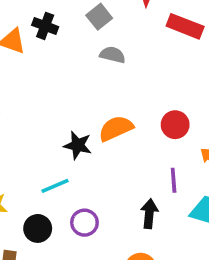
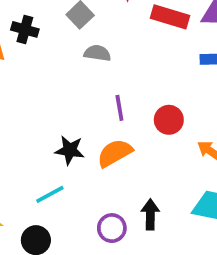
orange semicircle: (116, 128) -> (115, 153), moved
purple line: (174, 180) -> (119, 108), moved
purple circle: (84, 223) -> (112, 228), moved

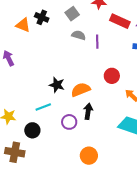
purple line: (119, 108) -> (97, 42), moved
black arrow: (150, 214) -> (88, 111), moved
purple circle: (112, 228) -> (69, 122), moved

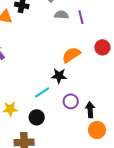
black star: (57, 85) -> (59, 76), moved
orange semicircle: (81, 90) -> (71, 55), moved
black arrow: (88, 111) -> (90, 110), moved

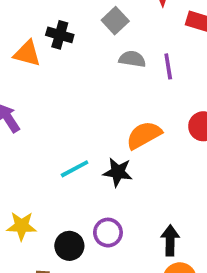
cyan line: (42, 92) -> (75, 169), moved
purple circle: (71, 101) -> (108, 233), moved

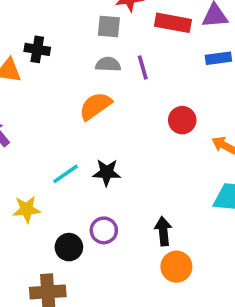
gray square: (115, 21) -> (109, 27), moved, turned -35
orange semicircle: (144, 135) -> (95, 106), moved
yellow star: (22, 226) -> (27, 209), moved

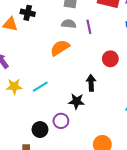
black star: (107, 172) -> (76, 101), moved
yellow star: (27, 209) -> (14, 86), moved
black arrow: (163, 231) -> (91, 83), moved

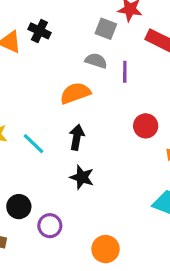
black arrow: (91, 83) -> (77, 137), moved
cyan line: (40, 87) -> (34, 144), turned 63
purple circle: (61, 121) -> (50, 226), moved

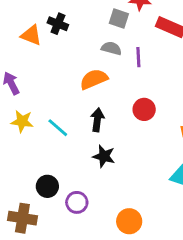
red circle: (146, 126) -> (144, 109), moved

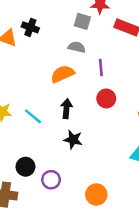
purple line: (138, 57) -> (101, 67), moved

